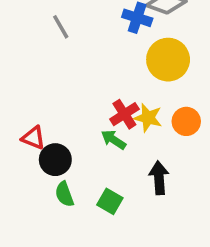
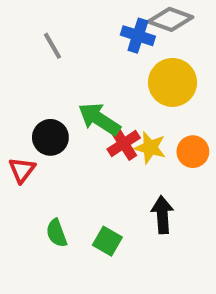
red triangle: (33, 138) -> (22, 170), turned 45
green arrow: (113, 140) -> (99, 119), moved, size x1.5
black circle: (55, 160) -> (50, 137), moved

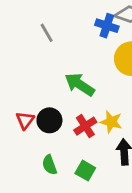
black circle: (50, 137) -> (49, 120), moved
red cross: (124, 143) -> (85, 126), moved
yellow star: (150, 148) -> (111, 122), moved

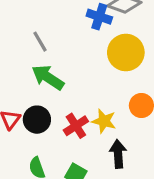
gray line: (47, 33) -> (40, 42), moved
green arrow: (80, 84) -> (48, 77), moved

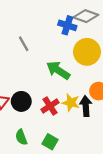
green arrow: (48, 77) -> (58, 70), moved
black arrow: (118, 154) -> (86, 106), moved

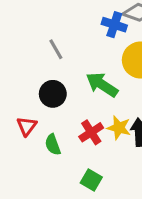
black circle: (21, 101) -> (53, 94), moved
green semicircle: (21, 137) -> (53, 145), moved

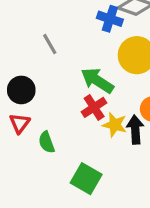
black circle: (53, 94) -> (21, 90), moved
red cross: (91, 132) -> (94, 107), moved
green square: (91, 180) -> (86, 179), size x1.4

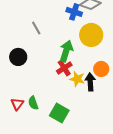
green arrow: (97, 80) -> (66, 51), turned 75
red triangle: (20, 123) -> (17, 104), moved
green semicircle: (47, 142) -> (33, 103), moved

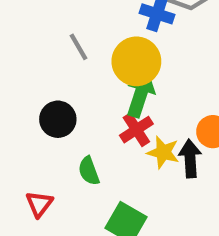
yellow circle: (91, 35) -> (136, 61), moved
black circle: (18, 57) -> (58, 119), moved
green semicircle: (33, 103) -> (89, 171), moved

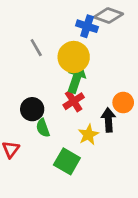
black circle: (58, 119) -> (32, 109), moved
yellow star: (163, 152) -> (88, 135), moved, turned 30

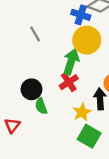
yellow circle: (74, 57) -> (87, 40), moved
green square: (67, 161) -> (89, 136), moved

